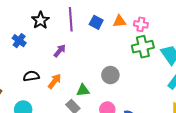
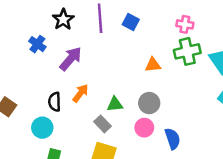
orange triangle: (120, 21) -> (153, 65), moved
purple arrow: (60, 51) -> (71, 59), moved, size x1.5
gray circle: (110, 75) -> (149, 103), moved
black semicircle: (31, 76) -> (55, 102), moved, turned -84

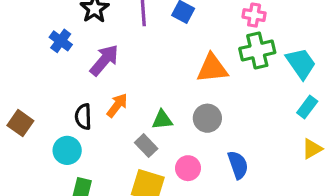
orange triangle: (153, 65) -> (212, 68), size x1.5
pink circle: (144, 128) -> (188, 168), moved

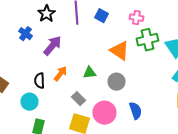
pink cross: (254, 15) -> (136, 18), moved
orange triangle: (212, 68) -> (119, 51), turned 40
green triangle: (162, 120) -> (89, 73), moved
pink circle: (188, 168) -> (104, 113), size x1.5

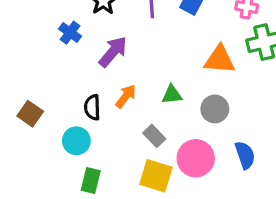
orange triangle: (119, 51) -> (220, 60), turned -30

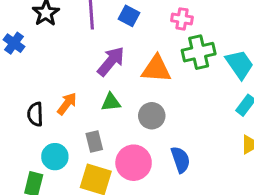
purple arrow: (113, 52) -> (111, 61), moved
gray rectangle: (154, 136) -> (94, 141), turned 30
cyan circle: (76, 141) -> (55, 157), moved

